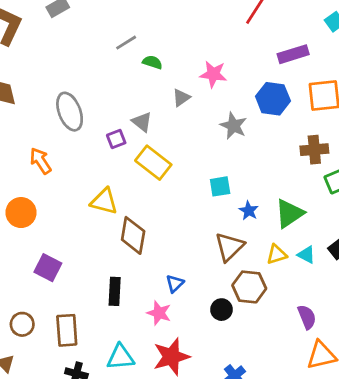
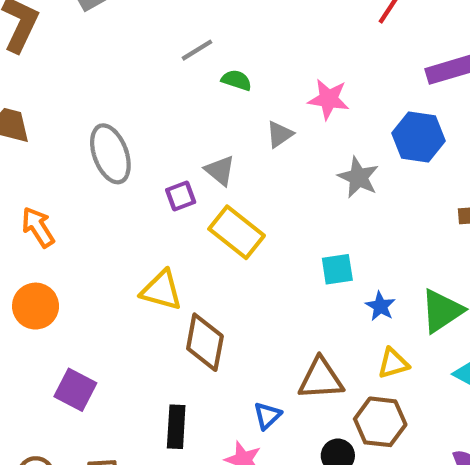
orange arrow: (40, 161) -> (38, 227), moved
brown triangle: (229, 247) -> (321, 379), moved, turned 40
yellow triangle: (277, 254) -> (393, 363), moved

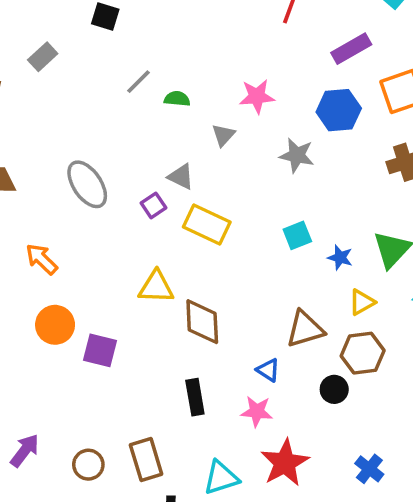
purple square: (75, 390) -> (100, 350), moved
blue triangle: (267, 416) -> (268, 370), turned -30

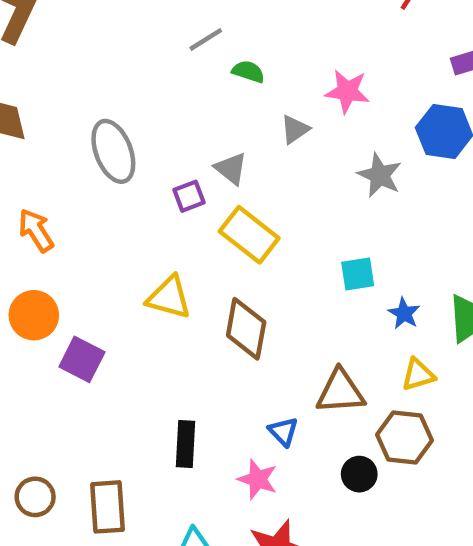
brown diamond: (202, 322) -> (246, 329), moved

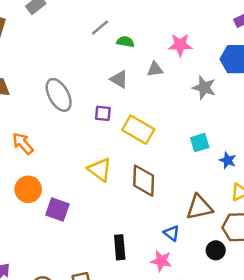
gray triangle: (295, 129) -> (155, 69), turned 35
gray triangle: (231, 169) -> (119, 79), moved
purple square: (189, 196) -> (103, 113), turned 35
yellow triangle: (169, 297) -> (100, 170), turned 30

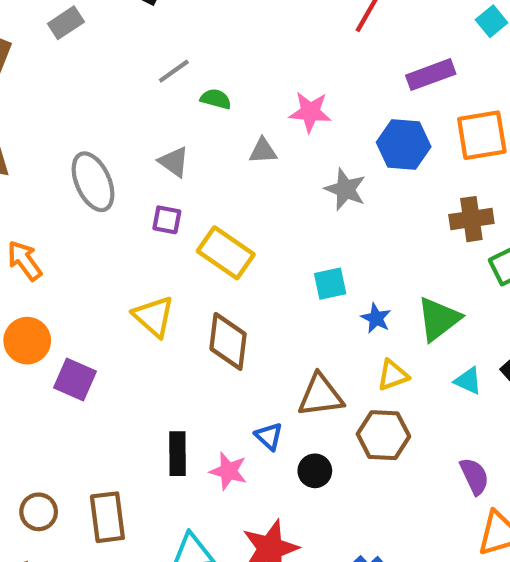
gray triangle: (119, 79) -> (174, 162), moved
black circle: (216, 250) -> (315, 471), moved
pink star: (161, 261) -> (228, 471), moved

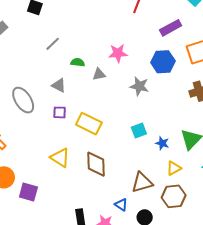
green semicircle: (216, 99) -> (78, 62), moved

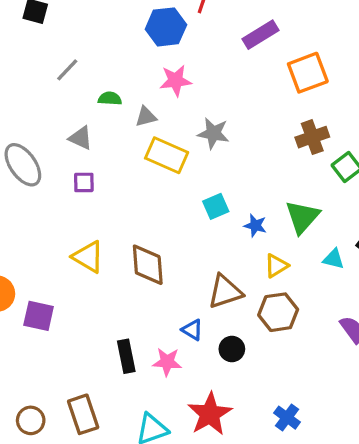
blue hexagon: (163, 62) -> (166, 27), moved
yellow rectangle: (89, 124) -> (167, 155), moved

